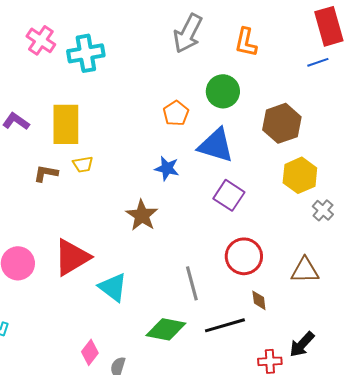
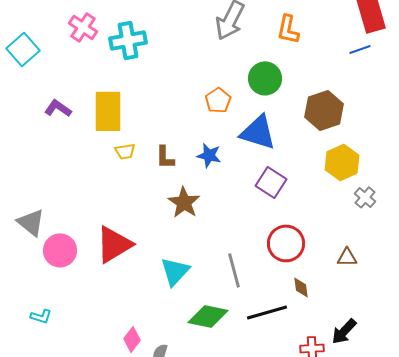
brown L-shape: (46, 173) -> (165, 157), moved, turned -100
brown triangle: (305, 270) -> (347, 257), size x0.7
cyan triangle: (113, 287) -> (175, 271), moved, turned 36

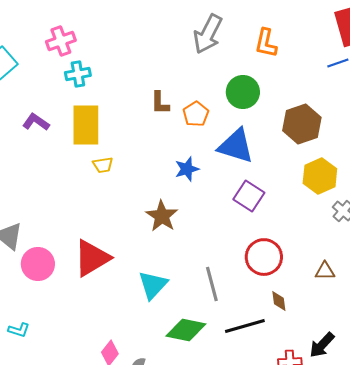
pink cross: (83, 27) -> (61, 41), turned 36
cyan cross: (128, 40) -> (78, 74), moved, size x0.7
blue star: (209, 155) -> (187, 169), turned -30
brown L-shape: (165, 157) -> (160, 103), moved

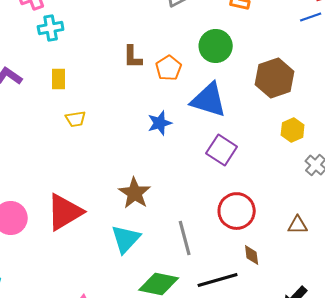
yellow rectangle: (86, 125) -> (59, 79), size x0.5
yellow hexagon: (320, 176) -> (293, 130), size x0.7
brown star: (162, 216) -> (135, 193), moved

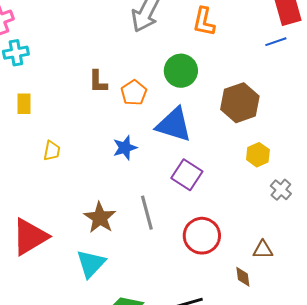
yellow trapezoid: (76, 119) -> (52, 151), moved, turned -70
gray line: (185, 238) -> (147, 213), moved
brown diamond: (252, 255) -> (243, 277), moved

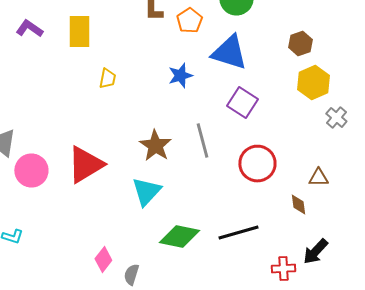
brown hexagon: (240, 103) -> (300, 44), moved, size x0.6
yellow rectangle: (24, 104) -> (79, 32), size x1.5
yellow hexagon: (258, 155) -> (313, 82), size x1.4

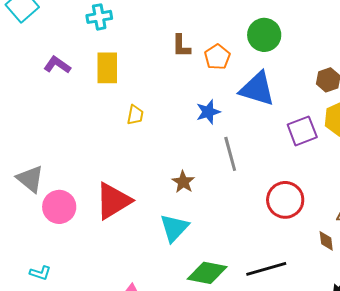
purple square: (242, 102) -> (302, 131), moved, turned 36
gray line: (202, 140) -> (230, 154), moved
brown star: (155, 146) -> (183, 182), size x0.7

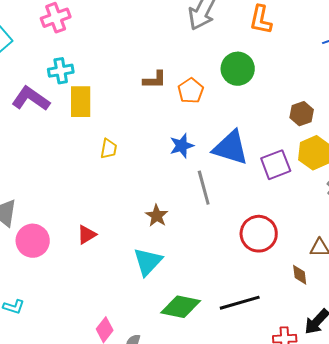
cyan cross: (99, 17) -> (61, 71), moved
brown L-shape: (181, 46) -> (155, 80), turned -90
purple L-shape: (57, 65) -> (31, 99), size x1.4
blue triangle: (257, 89) -> (231, 148), moved
red triangle: (113, 201) -> (87, 235), size x0.5

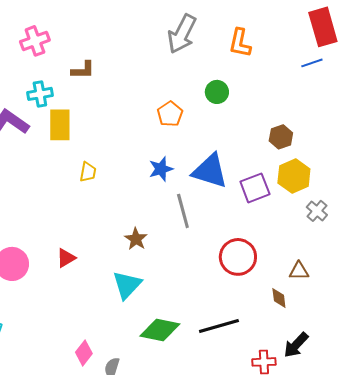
green circle: (238, 69) -> (217, 92), size x0.7
brown L-shape: (155, 80) -> (83, 70), moved

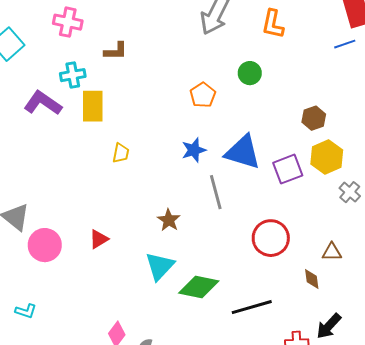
pink cross: (35, 41) -> (68, 22), turned 32
green diamond: (160, 330) -> (199, 287), moved

